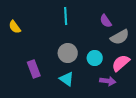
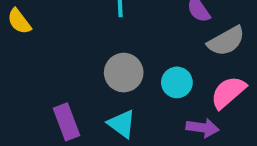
purple rectangle: (34, 69) -> (66, 122), moved

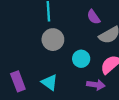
gray circle: (124, 73) -> (53, 40), moved

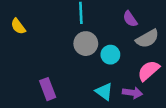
cyan circle: (81, 59) -> (110, 55), moved
cyan triangle: (50, 82) -> (104, 92), moved

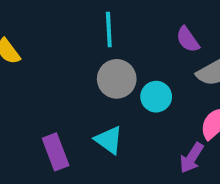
cyan triangle: (104, 92) -> (109, 140), moved
purple arrow: (133, 93) -> (192, 158), turned 114

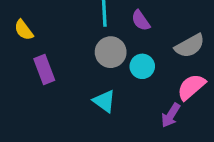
purple semicircle: (188, 39) -> (141, 21), moved
purple rectangle: (56, 152) -> (44, 70), moved

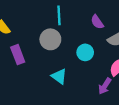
purple semicircle: (141, 21) -> (97, 22), moved
gray circle: (111, 52) -> (50, 39), moved

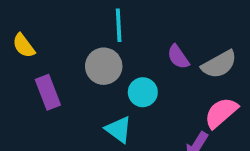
purple semicircle: (97, 22) -> (178, 57), moved
cyan circle: (85, 52) -> (143, 92), moved

